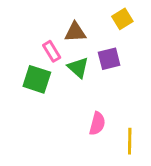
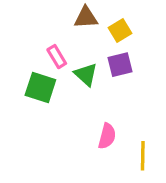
yellow square: (122, 19) -> (120, 31), moved
brown triangle: (75, 32) -> (86, 18), moved

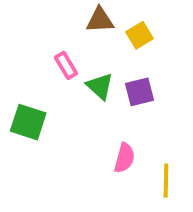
purple square: (120, 65) -> (140, 92), moved
green square: (40, 87) -> (28, 122), moved

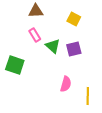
brown triangle: (100, 20) -> (36, 11), moved
yellow square: (140, 35) -> (74, 19), turned -32

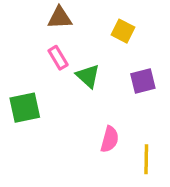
purple square: (74, 49) -> (143, 81), moved
green square: (15, 65) -> (25, 108), turned -30

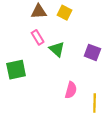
yellow square: (123, 31) -> (64, 13), moved
purple square: (143, 81) -> (92, 52), turned 35

